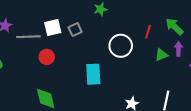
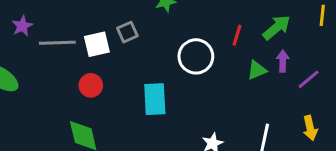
green arrow: (174, 27) -> (277, 27), turned 96
white square: (53, 28) -> (97, 44), moved
red circle: (47, 57) -> (91, 85), moved

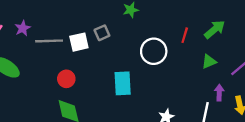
purple arrow: (283, 61) -> (219, 93), moved
green triangle: (257, 70) -> (209, 62), moved
red circle: (91, 85) -> (66, 79), moved

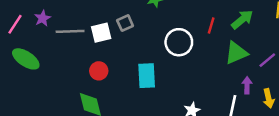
green triangle: (209, 62) -> (236, 53), size x1.5
red circle: (66, 79) -> (99, 71), moved

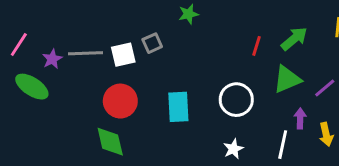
purple star: (43, 18) -> (52, 59), moved
white circle: (179, 42) -> (236, 100), moved
red circle: (99, 71) -> (120, 101), size x1.5

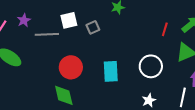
white square: (123, 55) -> (69, 20), moved
purple star: (52, 59) -> (24, 20), moved

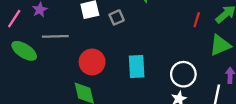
gray line: (47, 34) -> (55, 36), moved
white circle: (151, 66) -> (183, 74), moved

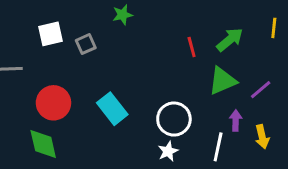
red line: (197, 20) -> (192, 47), turned -32
cyan rectangle: (137, 66) -> (112, 109), turned -35

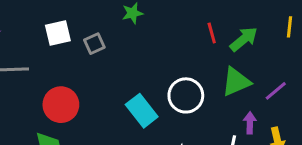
red line: (192, 47) -> (212, 33), moved
cyan rectangle: (112, 109) -> (142, 111), moved
white circle: (174, 119) -> (186, 95), moved

